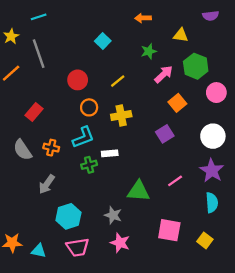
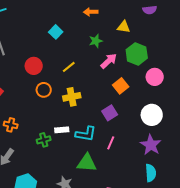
cyan L-shape: (83, 137) -> (86, 134), moved, turned 30
pink line: (175, 181) -> (111, 143), moved, turned -32

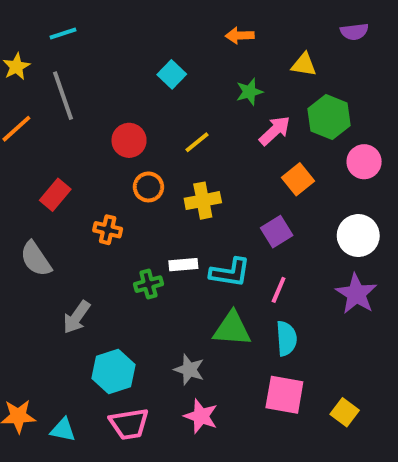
orange cross: (11, 125) -> (108, 230), moved
cyan semicircle: (151, 173) -> (286, 338), moved

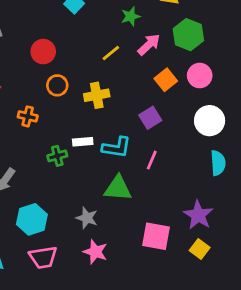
yellow line: (197, 142) -> (111, 53), moved
pink circle: (364, 162) -> (200, 76), moved
purple star: (356, 294) -> (198, 215), moved
cyan semicircle: (286, 338) -> (218, 163), moved

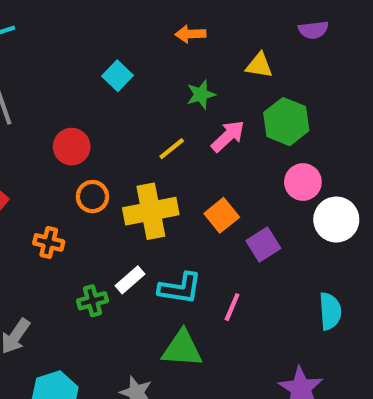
orange square: (166, 80) -> (222, 215), moved
yellow cross: (97, 95) -> (151, 211), size x1.4
purple square: (150, 118) -> (263, 245), moved
white circle: (210, 121) -> (336, 220), moved
white rectangle: (83, 142) -> (130, 280), turned -36

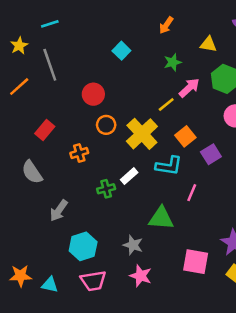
orange arrow: (190, 34) -> (166, 25), turned -54
yellow line: (172, 149) -> (166, 104), moved
yellow cross: (151, 211) -> (142, 134), turned -32
orange cross: (49, 242) -> (79, 153), turned -30
cyan L-shape: (180, 288) -> (169, 166), moved

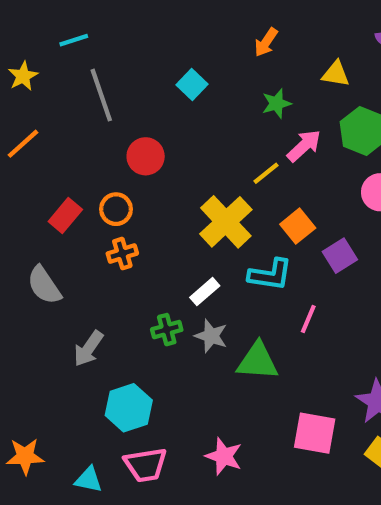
gray line: (50, 65) -> (101, 95), moved
orange circle: (106, 125) -> (116, 209), moved
green cross: (106, 189) -> (167, 330), moved
gray star: (133, 245) -> (211, 336), moved
cyan triangle: (50, 285) -> (89, 480), moved

